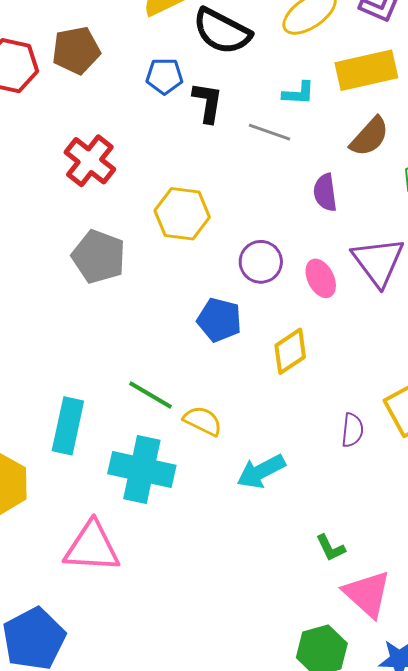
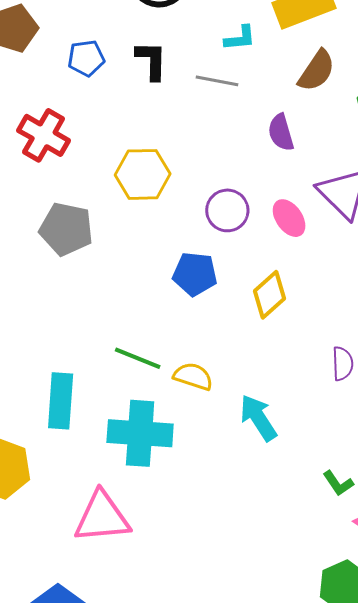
blue pentagon: (164, 76) -> (86, 58), moved
cyan arrow: (261, 471) -> (258, 418), turned 93

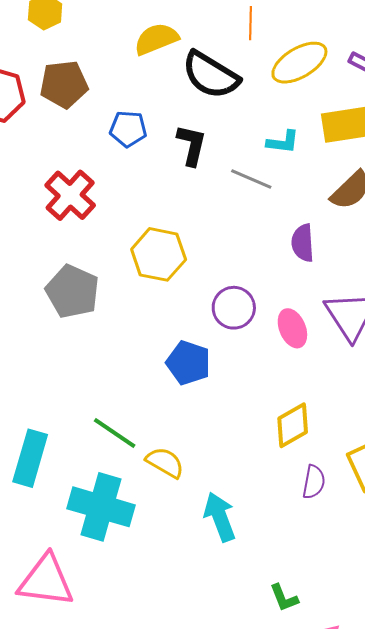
yellow diamond: (269, 295) -> (293, 425), moved

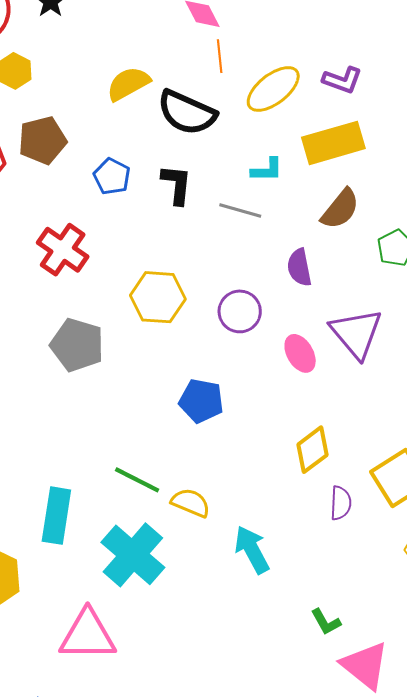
blue pentagon: (128, 129) -> (112, 176), turned 30
purple circle: (234, 308) -> (240, 311), moved
cyan cross: (101, 507) -> (133, 555), turned 32

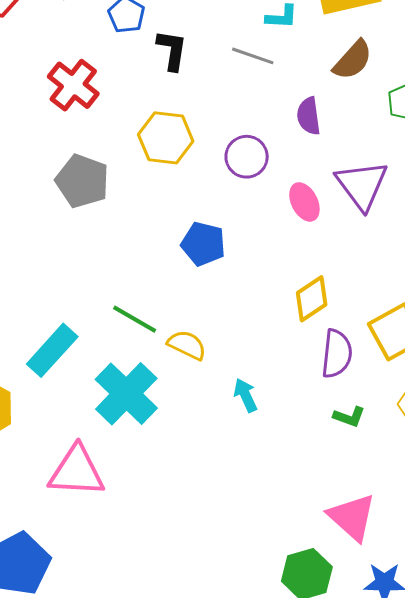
black L-shape: (177, 184) -> (172, 50), moved
purple semicircle: (341, 503) -> (337, 354), size x1.4
cyan rectangle: (56, 516) -> (52, 350), turned 30
cyan arrow: (252, 550) -> (245, 395), size x0.7
green L-shape: (326, 622) -> (349, 417), moved, turned -44

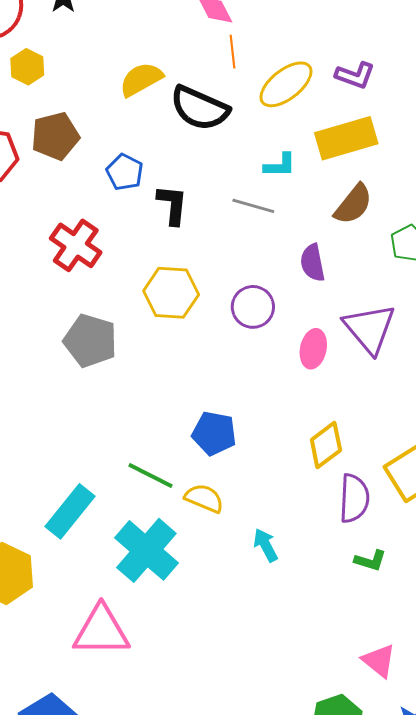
pink ellipse: (304, 202) -> (313, 349), turned 42
blue pentagon: (203, 244) -> (214, 433), moved
pink triangle: (352, 517) -> (379, 661), size x0.7

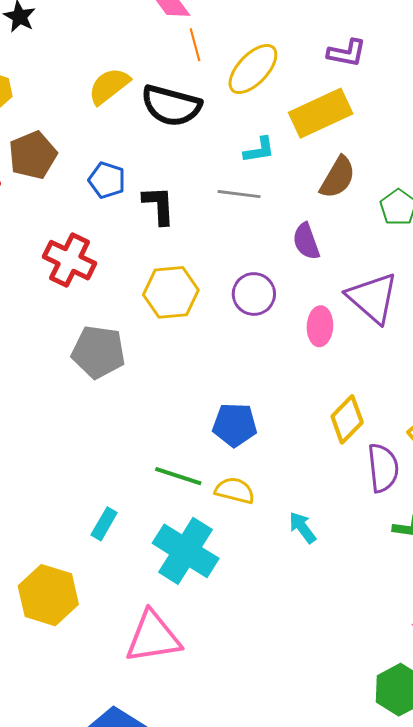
purple L-shape: (355, 75) -> (347, 53), moved
cyan rectangle: (70, 511) -> (104, 524), size x0.6

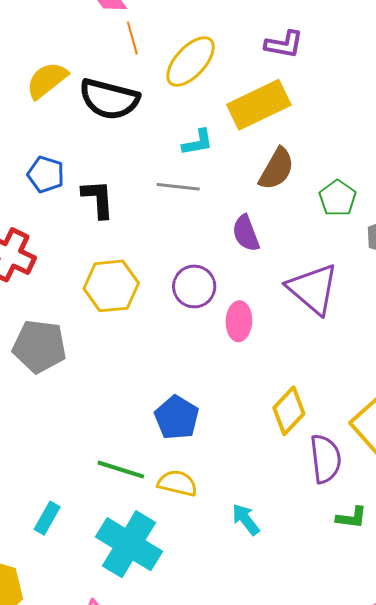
pink ellipse: (320, 326) -> (239, 321), moved
blue pentagon: (235, 425) -> (177, 418), turned 30

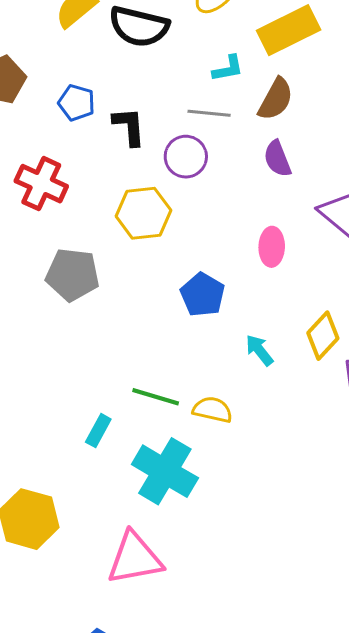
brown semicircle: (277, 169) -> (276, 99), moved
purple circle: (194, 286) -> (186, 157), moved
blue pentagon: (177, 418) -> (203, 295), moved
cyan rectangle: (47, 518) -> (98, 431), moved
cyan arrow: (246, 519) -> (259, 350), moved

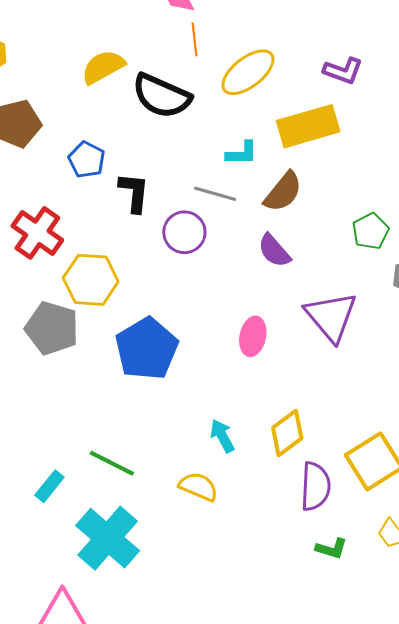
purple semicircle: (277, 159) -> (274, 251), turned -30
yellow hexagon: (143, 213) -> (91, 280), moved
blue pentagon: (203, 295) -> (147, 349), moved, size x1.4
yellow semicircle: (212, 410) -> (198, 487), moved

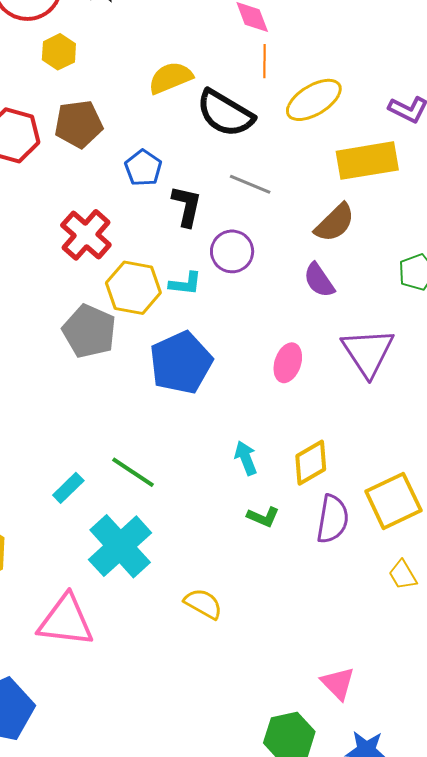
cyan L-shape: (242, 153) -> (185, 284), moved
gray line: (215, 194) -> (250, 184), moved
yellow semicircle: (198, 487) -> (203, 604), moved
green L-shape: (331, 549) -> (263, 517), moved

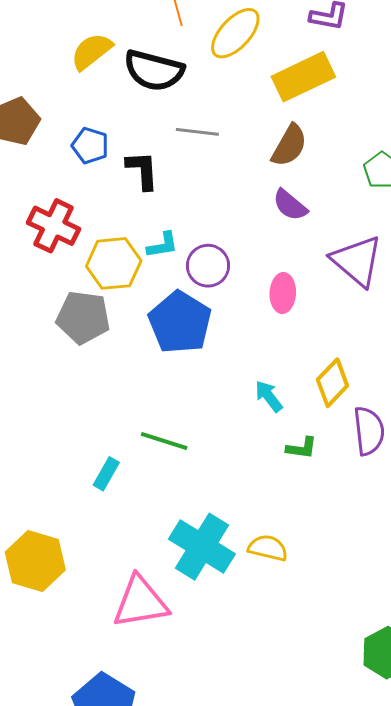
purple circle: (232, 251) -> (208, 266), moved
cyan cross: (120, 546) -> (202, 547), moved

